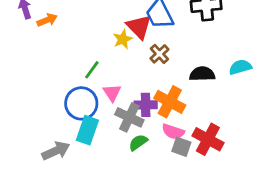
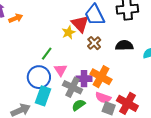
black semicircle: (202, 74) -> (124, 45), moved

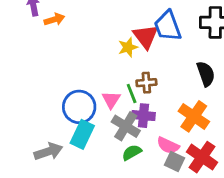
brown cross: (94, 43) -> (146, 83), moved, turned 32
black semicircle: (124, 45) -> (206, 74), turned 66
green line: (47, 54) -> (132, 93), moved, turned -64
orange cross: (101, 77) -> (194, 116), moved

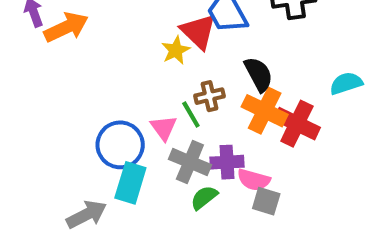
orange arrow: (54, 19) -> (66, 27), size x1.5
black semicircle: (206, 74) -> (259, 74), moved
purple cross: (143, 116) -> (227, 162), moved
orange cross: (194, 116) -> (265, 111), moved
red cross: (202, 157) -> (297, 124), moved

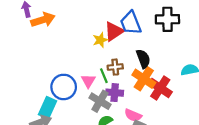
red triangle: (198, 31) -> (114, 31), turned 35
purple cross: (227, 162) -> (115, 93), moved
cyan rectangle: (130, 183) -> (48, 108), moved

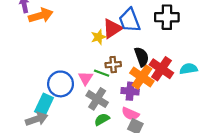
green line: (104, 76) -> (102, 73), turned -48
red cross: (160, 88) -> (161, 69), moved
purple cross: (115, 93) -> (130, 91), moved

